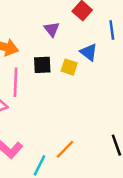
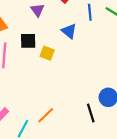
yellow square: (69, 67) -> (47, 53), moved

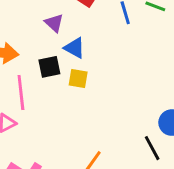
blue triangle: (69, 31) -> (75, 48), moved

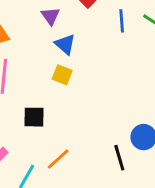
black square: (49, 67) -> (34, 117), moved

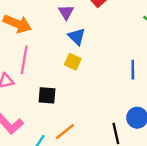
blue line: (122, 21) -> (133, 70), moved

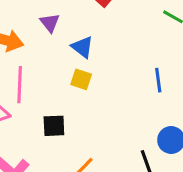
purple triangle: (66, 12) -> (50, 23), moved

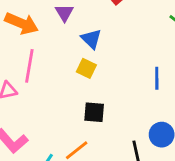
black square: (54, 126) -> (94, 112), moved

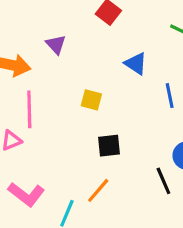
blue triangle: (91, 39) -> (136, 64), moved

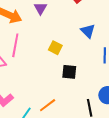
black square: (109, 146) -> (69, 72), moved

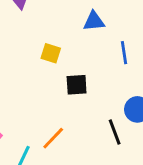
blue triangle: (88, 31) -> (94, 21), turned -42

